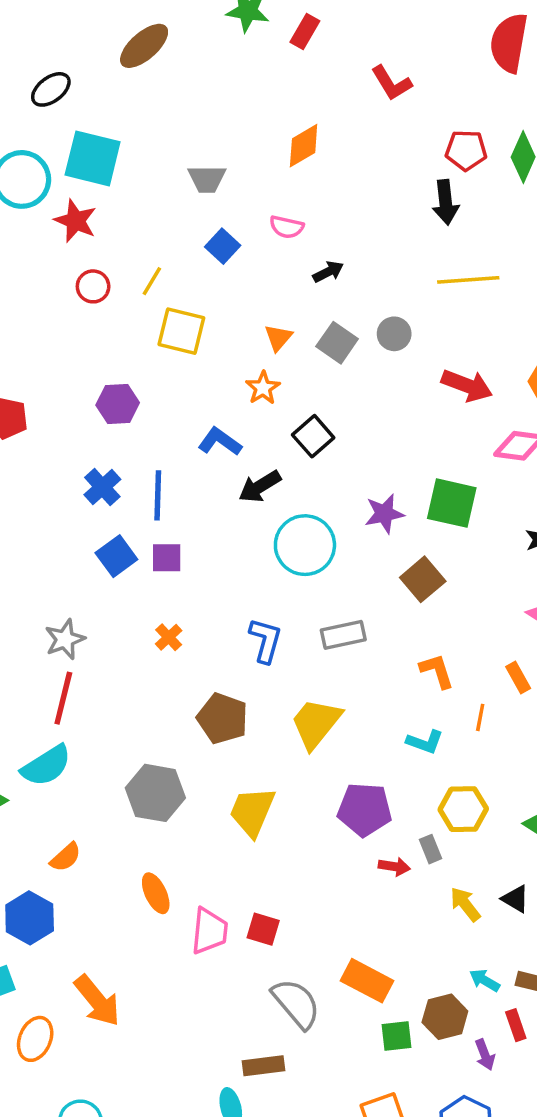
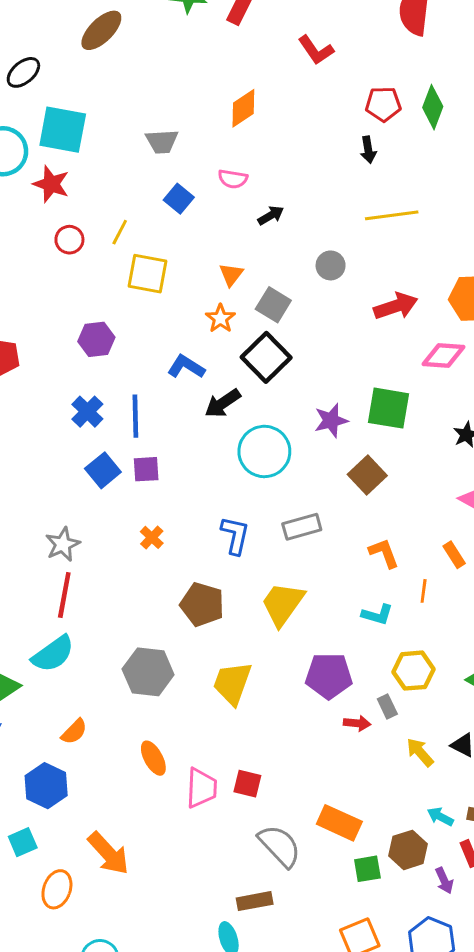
black arrow: (446, 202) -> (368, 150), size x0.7
gray square: (337, 343) -> (273, 305), moved
red arrow: (467, 385) -> (396, 306), turned -36
black square: (313, 436) -> (266, 357), size x1.4

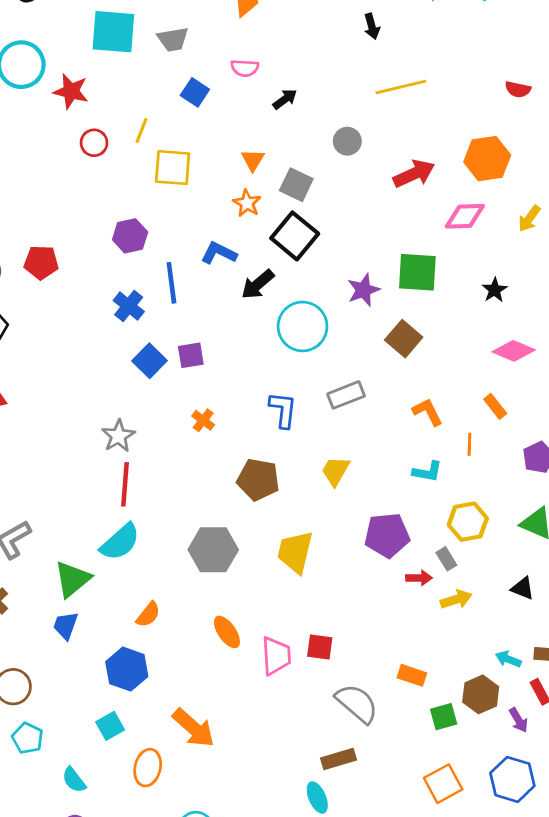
cyan square: (63, 130) -> (113, 32), moved
blue line: (135, 416) -> (171, 283), moved
yellow trapezoid: (283, 604) -> (335, 471), size x0.7
yellow arrow: (420, 752) -> (456, 599), moved, turned 120
orange rectangle: (339, 823) -> (412, 675), size x0.7

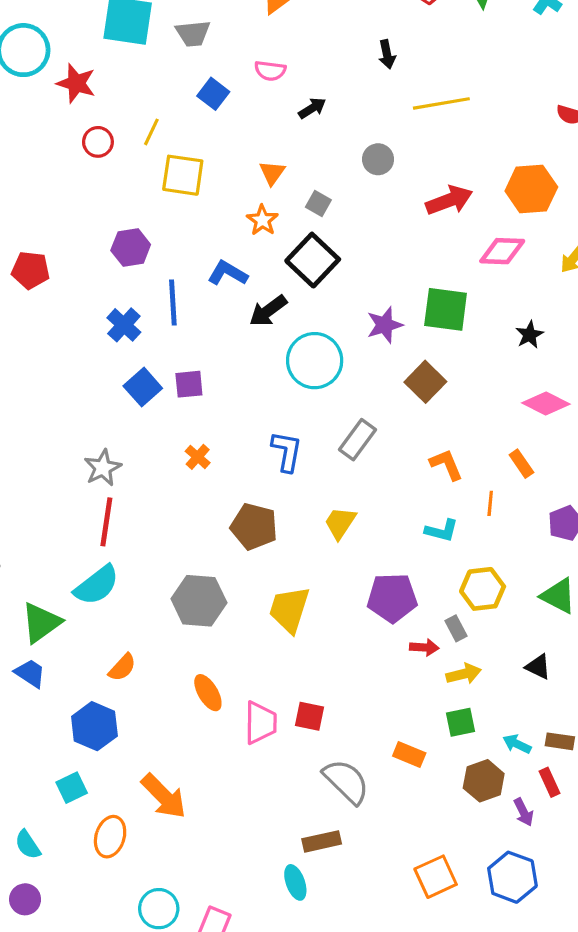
black arrow: (372, 26) -> (387, 54), moved
gray square: (296, 185) -> (318, 204), size x0.7
gray rectangle: (346, 395) -> (358, 440), turned -36
blue trapezoid: (66, 625) -> (30, 673), turned 100
green square: (444, 717) -> (460, 722), moved

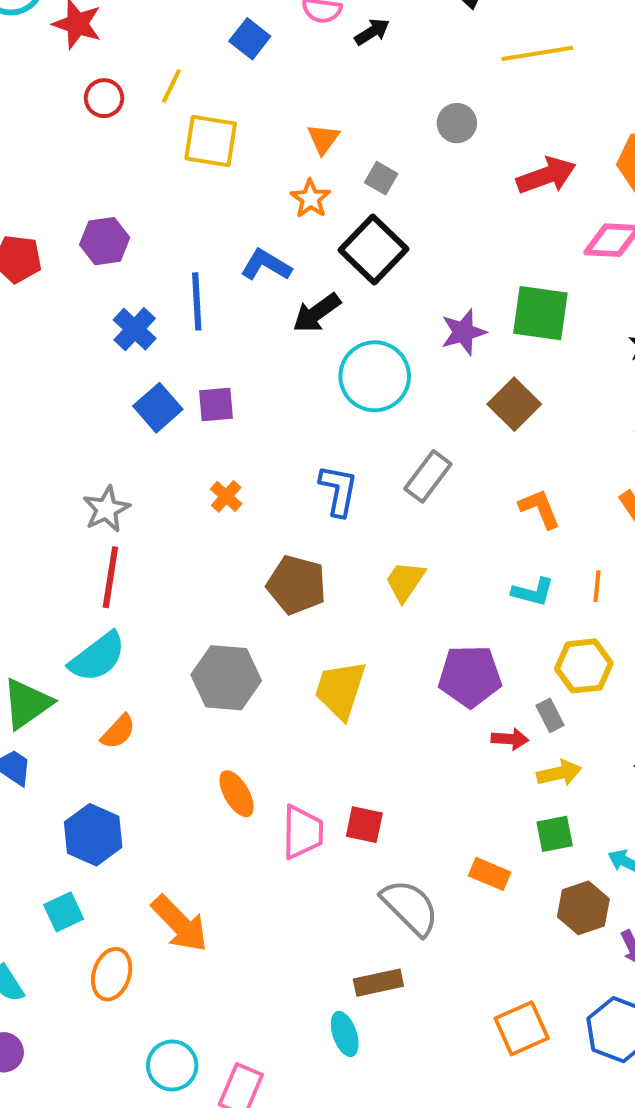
black arrow: (312, 108) -> (372, 32), moved
purple hexagon: (131, 247) -> (105, 241), moved
orange line: (490, 503) -> (597, 586), moved
orange semicircle: (122, 667) -> (118, 732), moved

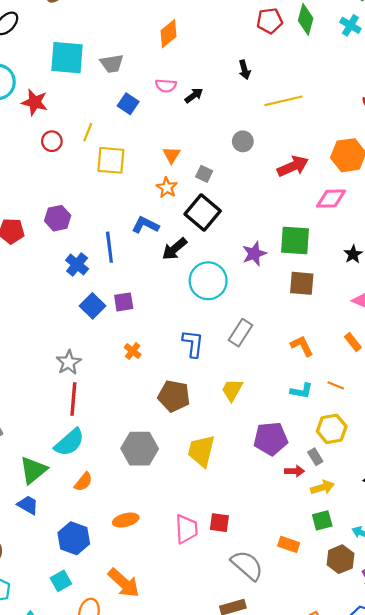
brown square: (514, 404) -> (302, 283), moved, turned -36
orange line: (597, 586) -> (336, 385), turned -70
orange ellipse: (237, 794) -> (126, 520), moved, turned -70

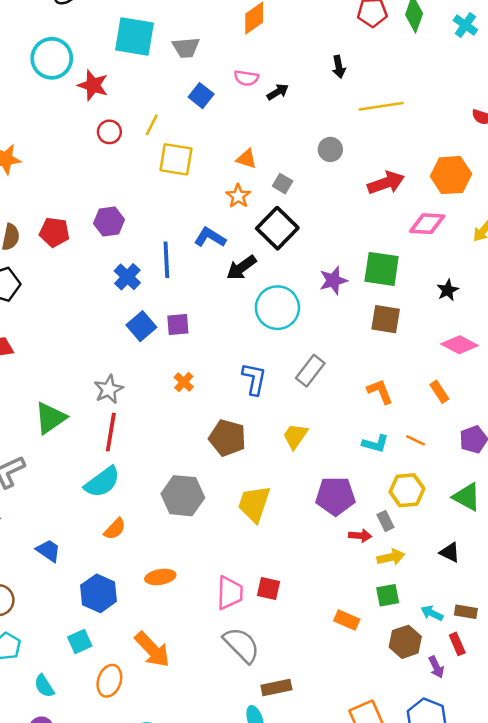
orange triangle: (171, 155) -> (247, 159), turned -48
green triangle: (33, 470) -> (50, 418), moved
gray semicircle: (247, 565) -> (241, 645), moved

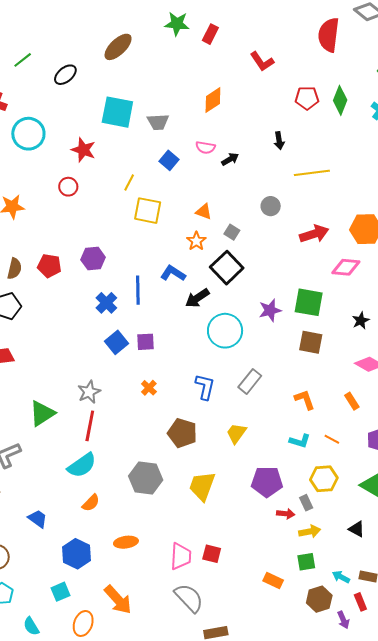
cyan circle: (52, 58) -> (28, 134), moved
red circle: (109, 132) -> (68, 187), moved

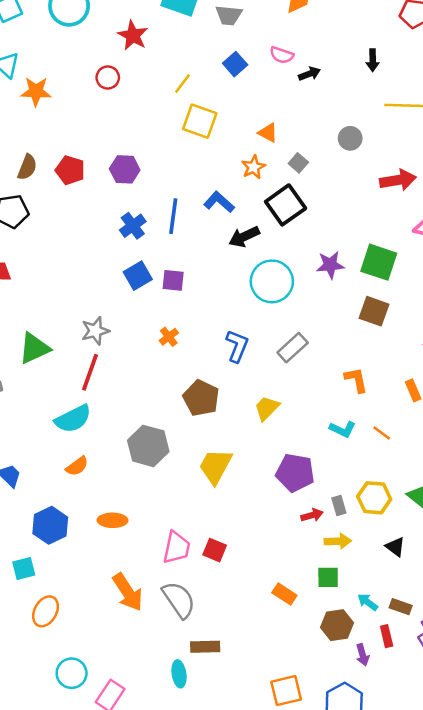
yellow hexagon: (324, 479) -> (374, 498), moved
red arrow: (286, 514) -> (312, 515), turned -30
orange arrow: (118, 600) -> (128, 592), moved

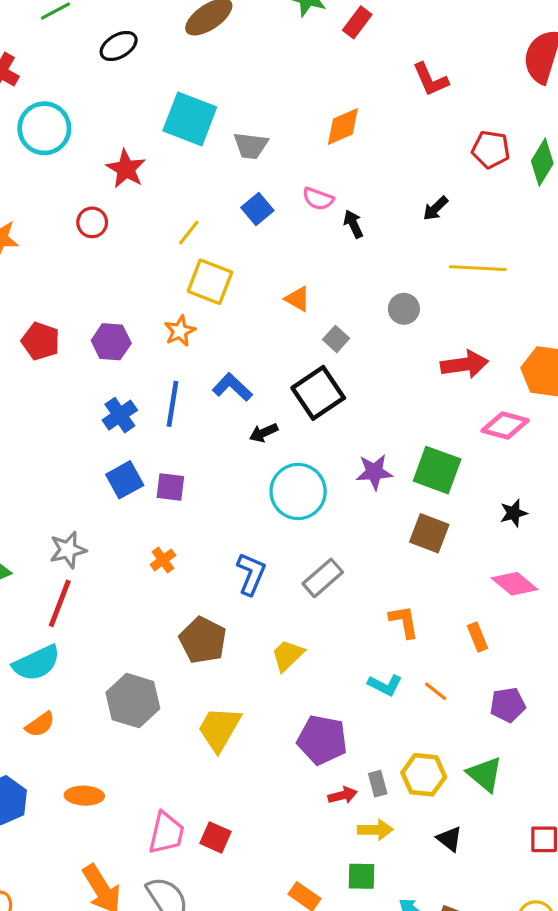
black arrow: (373, 60) -> (435, 208), turned 45
black arrow: (310, 74) -> (353, 224), turned -95
orange star: (253, 167) -> (180, 331), moved
black arrow: (244, 237) -> (264, 433), size x0.7

